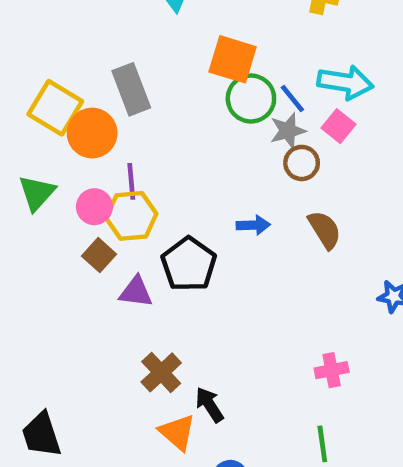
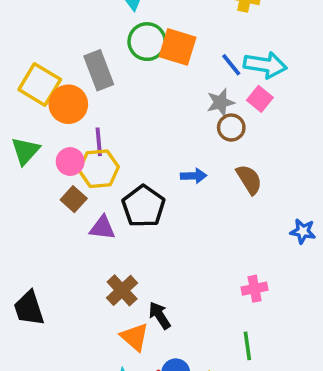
green circle: (251, 98) -> (147, 42), moved
blue line: (292, 98) -> (231, 65), moved
black trapezoid: (41, 435) -> (29, 308), moved

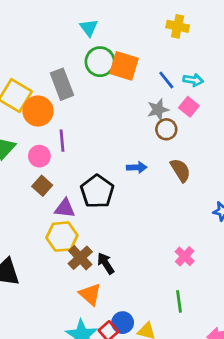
cyan arrow: (265, 65) -> (193, 80), size x0.6
yellow hexagon: (99, 169) -> (62, 237), moved
pink cross: (255, 289) -> (185, 256), turned -36
black arrow: (160, 315) -> (106, 263), moved

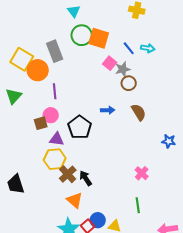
pink square: (189, 107) -> (110, 63), moved
pink circle: (39, 156) -> (51, 115), moved
brown square: (42, 186) -> (41, 123), turned 32

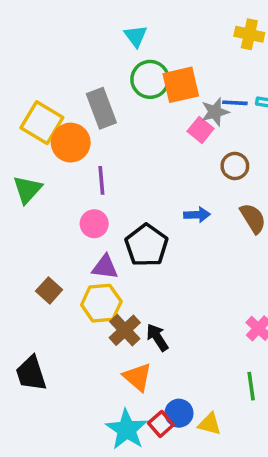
orange square: (99, 38) -> (181, 85), turned -30
blue line: (129, 48) -> (235, 103), turned -48
gray star: (123, 69) -> (215, 112), moved
brown square: (41, 123) -> (49, 290), moved, turned -32
black trapezoid: (16, 184) -> (31, 373), moved

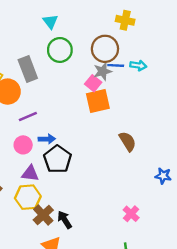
orange square: (181, 85) -> (98, 101), moved
brown circle: (235, 166) -> (105, 49), moved, size x1.5
purple line: (101, 180) -> (28, 116), turned 72
blue arrow: (197, 215) -> (47, 139), moved

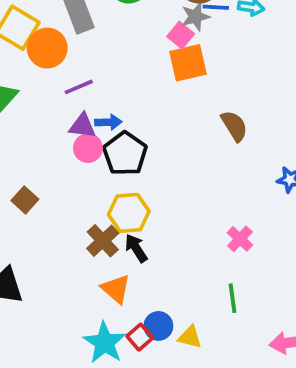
pink circle: (23, 145) -> (88, 148), moved
purple triangle: (30, 173) -> (82, 126), moved
yellow hexagon: (28, 197) -> (129, 213), moved

